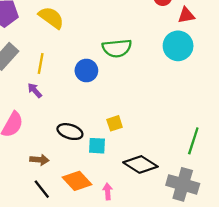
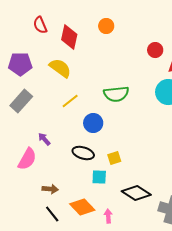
yellow line: (41, 63) -> (70, 101), moved, turned 42
blue circle: (86, 71) -> (93, 123), moved
purple arrow: (35, 90) -> (44, 139), moved
black ellipse: (70, 132) -> (83, 153), moved

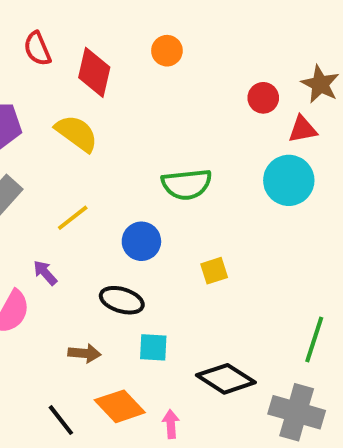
yellow line: (70, 101) -> (73, 218), moved
yellow square: (114, 158) -> (214, 271), moved
brown arrow: (50, 189) -> (84, 353), moved

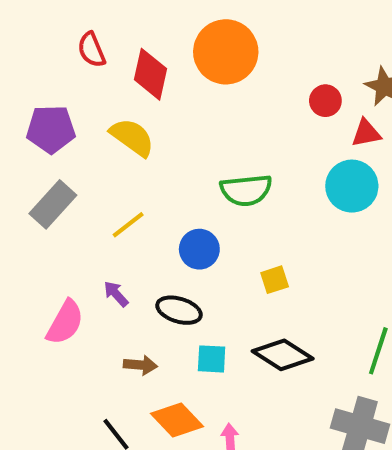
orange circle: (167, 51) -> (226, 52), size x2.0
purple arrow: (45, 273) -> (116, 294), moved
black diamond: (226, 379) -> (283, 355), moved

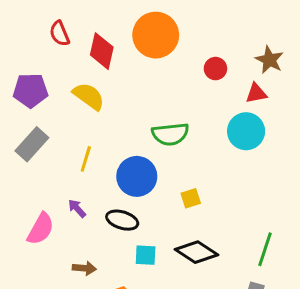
red circle: (325, 101) -> (215, 69), moved
yellow line: (128, 225) -> (86, 159), turned -35
blue circle: (199, 249) -> (137, 176), size x1.4
brown arrow: (140, 365) -> (84, 268), moved

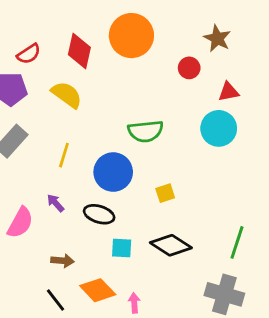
red semicircle: (60, 34) -> (29, 54), moved, turned -100
brown star: (269, 60) -> (217, 38), moved

